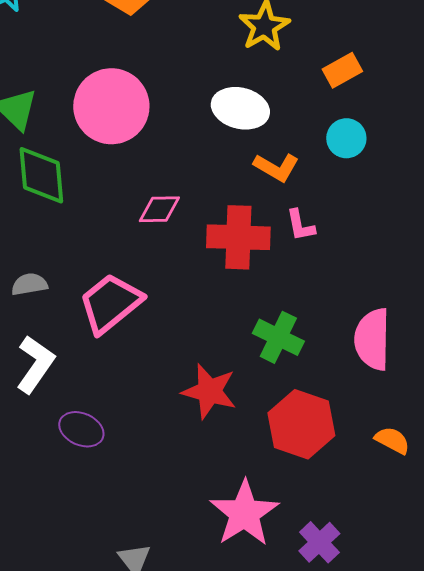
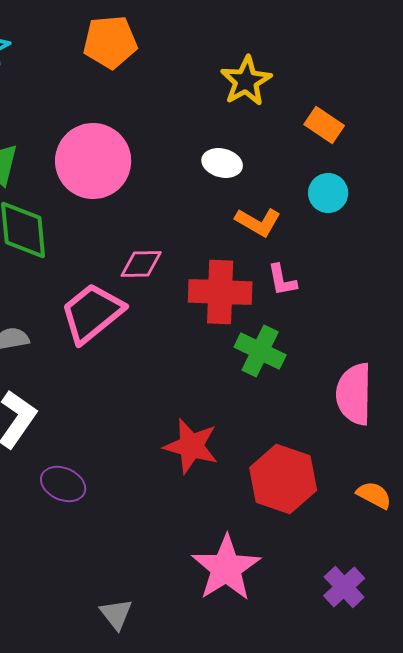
orange rectangle: (342, 70) -> (324, 125), turned 63
white ellipse: (240, 108) -> (222, 163), size x0.7
pink trapezoid: (110, 303) -> (92, 313), moved
green cross: (278, 337) -> (260, 351), moved
purple cross: (319, 542) -> (344, 587), moved

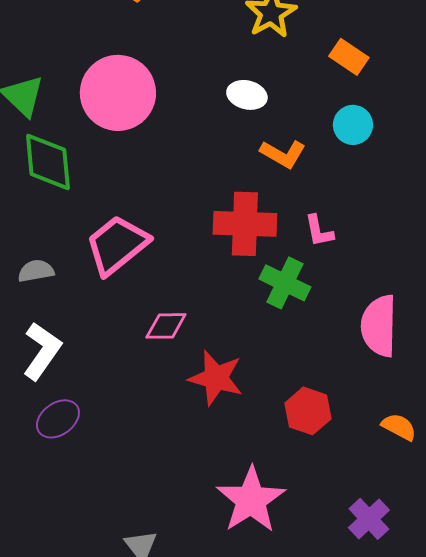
pink diamond: (141, 264) -> (166, 326), moved
pink L-shape: (282, 280) -> (319, 231), moved
red hexagon: (283, 479) -> (308, 411), size x0.7
purple ellipse: (63, 484) -> (58, 419), moved, turned -60

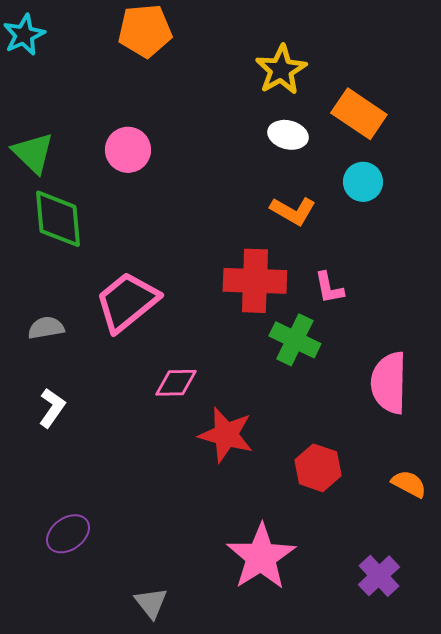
orange rectangle: (349, 57) -> (359, 114), size x1.4
pink circle: (118, 93) -> (128, 150), size x0.6
white ellipse: (247, 95) -> (288, 135), moved
white L-shape: (42, 351) -> (52, 408), size x0.7
purple ellipse: (58, 419) -> (68, 534), moved

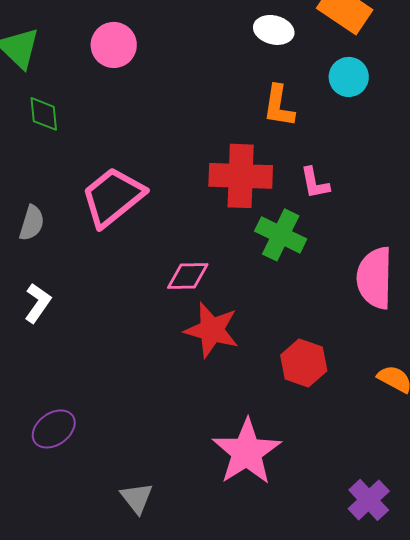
orange L-shape: (293, 211) -> (279, 106), turned 69
green diamond: (58, 219) -> (44, 114), size x0.6
gray semicircle: (46, 328) -> (32, 223), turned 117
pink diamond: (176, 383) -> (188, 276), moved
purple cross: (379, 576) -> (369, 500), moved

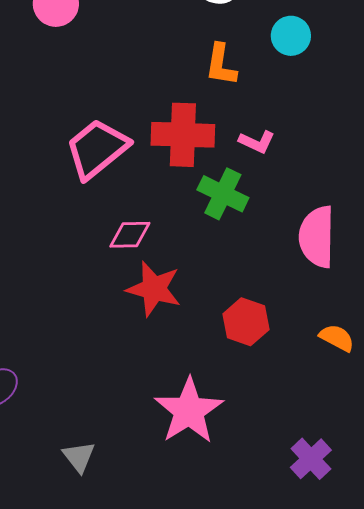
pink L-shape: (315, 183) -> (257, 142), turned -54
pink trapezoid: (113, 197) -> (97, 149), moved

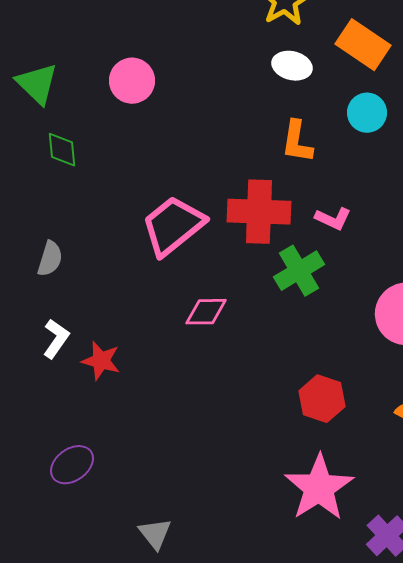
green cross: (223, 194) -> (299, 271), turned 33
red star: (154, 289) -> (101, 361), moved, size x0.7
pink star: (189, 411) -> (319, 488), moved

